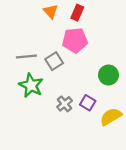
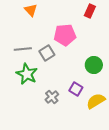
orange triangle: (51, 11) -> (31, 10), moved
red rectangle: (77, 13) -> (90, 11), moved
gray cross: (65, 104) -> (52, 97), moved

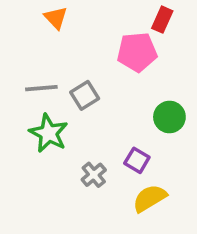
pink pentagon: (65, 35) -> (137, 52), moved
yellow semicircle: (96, 101) -> (150, 198), moved

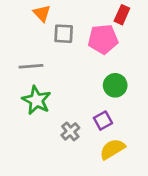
gray square: (85, 95) -> (64, 34), moved, turned 35
green circle: (169, 117) -> (115, 85), moved
purple square: (137, 160) -> (103, 121), turned 30

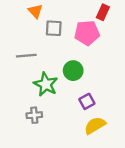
green circle: (115, 85) -> (73, 71), moved
green star: (36, 100) -> (46, 84), moved
gray cross: (70, 131) -> (34, 115), moved, turned 35

